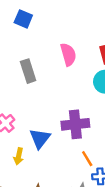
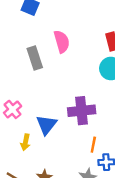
pink semicircle: (68, 54) -> (62, 42), moved
orange line: (87, 159) -> (93, 145), turned 42

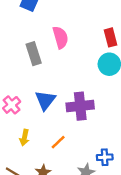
blue triangle: (46, 125) -> (45, 100), moved
orange line: (93, 145) -> (58, 142), moved, turned 35

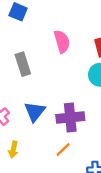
pink semicircle: (60, 37) -> (62, 41), moved
orange line: (58, 142) -> (63, 150), moved

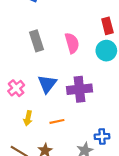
pink semicircle: (62, 41) -> (72, 43), moved
orange line: (63, 150) -> (57, 121), moved, turned 32

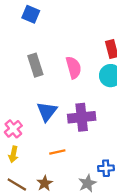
pink cross: (16, 88) -> (13, 129), moved
yellow arrow: (28, 118) -> (13, 154), moved

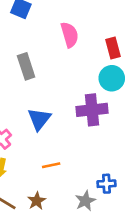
pink semicircle: (74, 67) -> (70, 35), moved
purple cross: (82, 117) -> (92, 110), moved

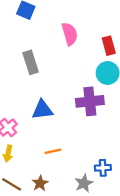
blue triangle: (39, 119) -> (42, 110), turned 45

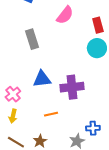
pink semicircle: (70, 34) -> (65, 15), turned 54
purple cross: (90, 101) -> (72, 87), moved

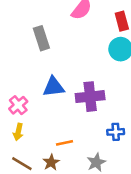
orange line: (51, 114) -> (65, 143), moved
blue cross: (93, 128) -> (116, 132), moved

